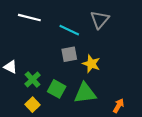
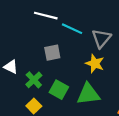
white line: (29, 18) -> (46, 16), moved
gray triangle: (100, 20) -> (101, 38), moved
gray square: (69, 54) -> (52, 53), moved

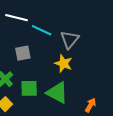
green square: (59, 90) -> (29, 88), turned -30
green triangle: (88, 94) -> (57, 93), turned 35

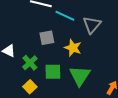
yellow star: (63, 63) -> (73, 48), moved
green triangle: (57, 93) -> (80, 76), turned 35

